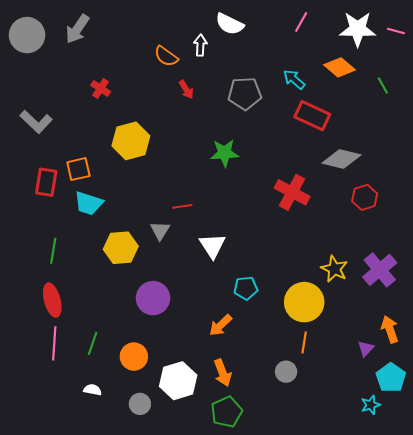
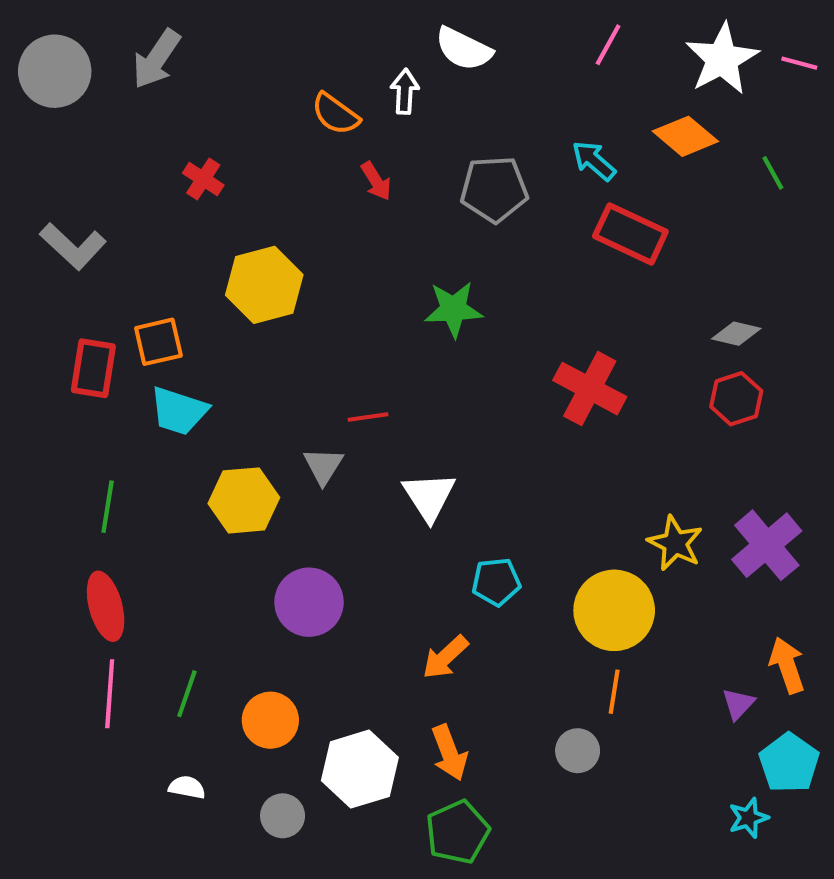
white star: (358, 29) -> (722, 59), turned -30
gray diamond: (341, 159) -> (736, 334), moved, size x0.6

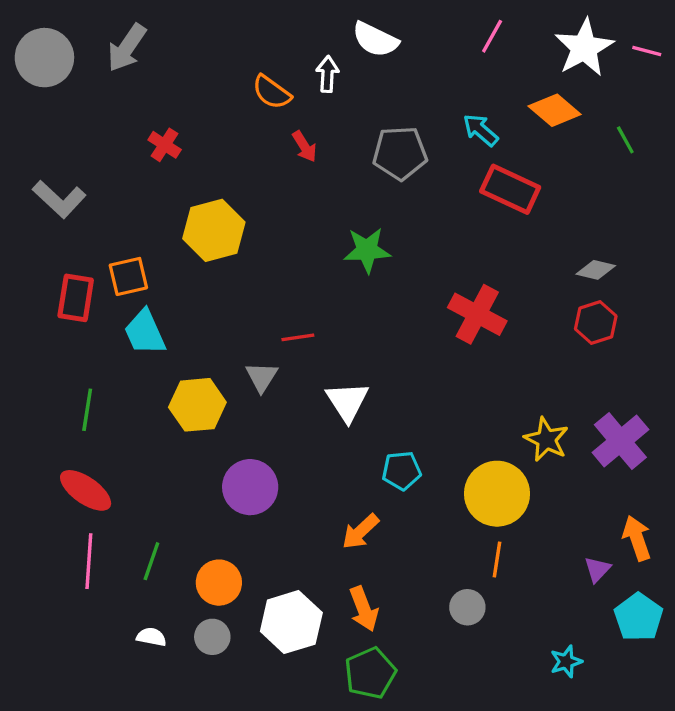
cyan trapezoid: (179, 411) -> (145, 332), turned 48
red ellipse: (106, 606) -> (86, 490), turned -40
gray circle: (283, 816) -> (212, 637), moved
cyan star: (748, 818) -> (566, 662), moved

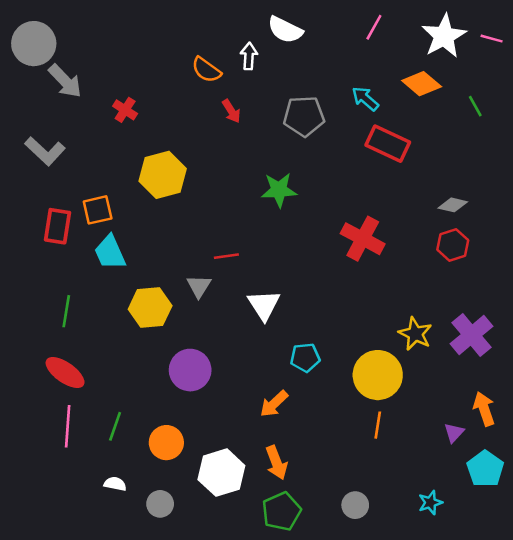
gray arrow: (127, 48) -> (65, 81), moved, turned -78
gray circle: (467, 607) -> (355, 505), moved
gray circle: (212, 637) -> (160, 504), moved

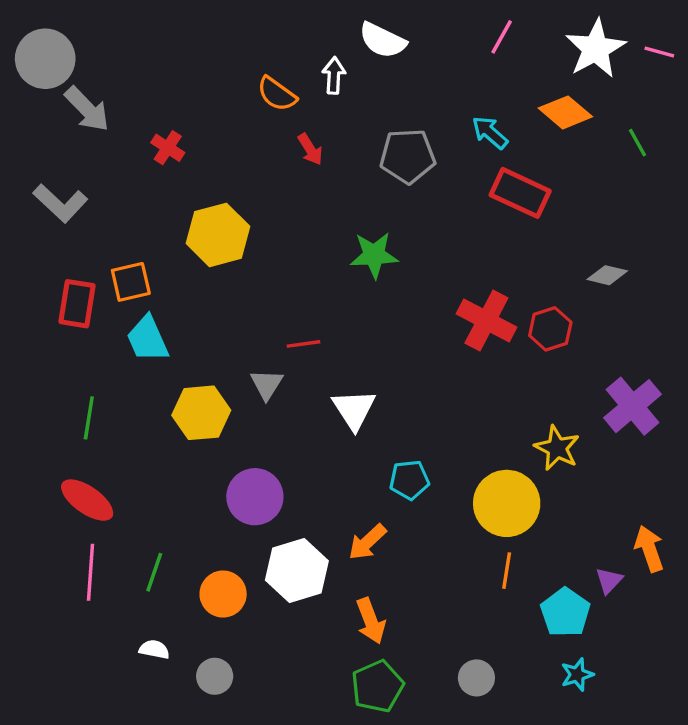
red hexagon: (453, 245) -> (550, 329), moved
purple cross: (472, 335) -> (632, 406), moved
cyan pentagon: (485, 469) -> (565, 612), moved
white hexagon: (221, 473) -> (297, 571), moved

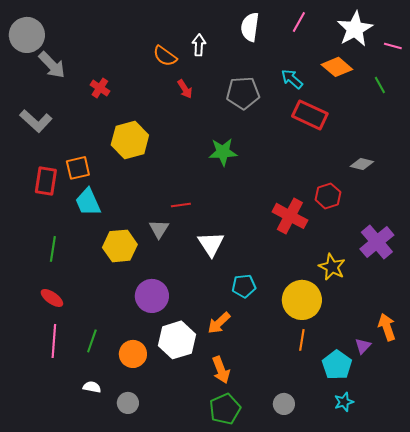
white semicircle: (382, 40) -> (250, 27), moved, turned 72
pink line: (659, 52) -> (393, 46), moved
red cross: (486, 320) -> (290, 216), moved
red ellipse: (87, 500) -> (52, 298), size x0.7

